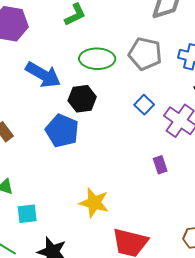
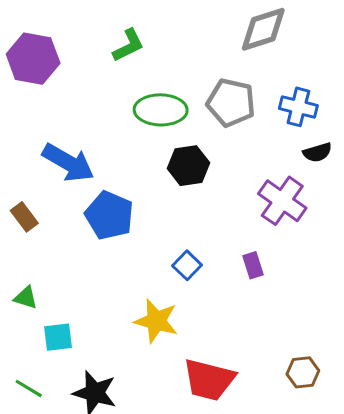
blue arrow: (43, 75) -> (68, 163), moved
black hexagon: (82, 99) -> (188, 166), moved
blue square: (144, 105) -> (187, 265), moved

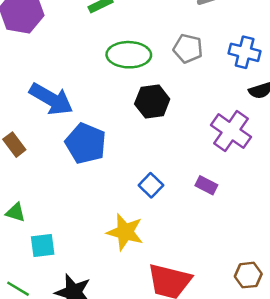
gray pentagon: (231, 103) -> (188, 49), size x0.7
purple rectangle: (253, 265) -> (206, 185), turned -45

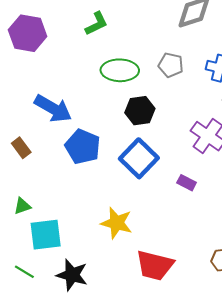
blue square: (151, 185) -> (139, 158), moved, size x1.8
green triangle: (16, 212) -> (22, 206), turned -36
cyan square: (43, 246) -> (46, 235), size x1.5

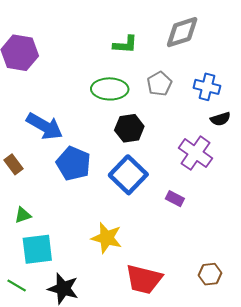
green L-shape: (96, 24) -> (125, 44), moved, turned 30
gray pentagon: (171, 65) -> (159, 84), turned 30
green triangle: (22, 206) -> (23, 215), moved

